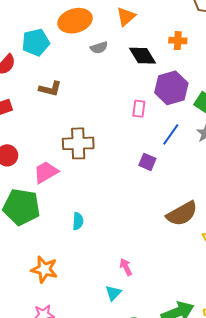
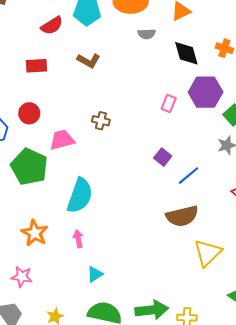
blue line: (171, 134) -> (188, 176), moved
brown cross: (78, 143) -> (101, 121), size x0.6
cyan semicircle: (78, 221) -> (80, 196), size x2.0
pink arrow: (126, 267) -> (78, 239), moved

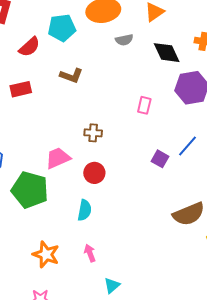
pink rectangle: (169, 103) -> (144, 105), moved
red circle: (29, 113) -> (94, 173), moved
blue line: (188, 176) -> (188, 146), moved
cyan semicircle: (80, 196) -> (85, 210), size x0.6

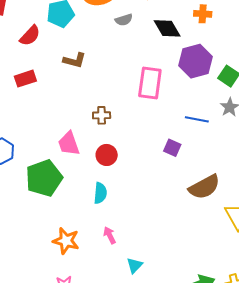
pink rectangle: (144, 105) -> (150, 83), size x1.8
blue line: (188, 146) -> (197, 119), turned 65
pink trapezoid: (58, 158) -> (69, 144), turned -80
purple square: (160, 159) -> (172, 148), moved
green pentagon: (30, 190) -> (44, 178), turned -30

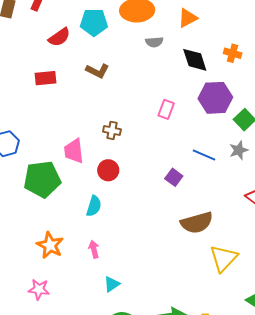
pink rectangle: (150, 83) -> (166, 109), size x0.6

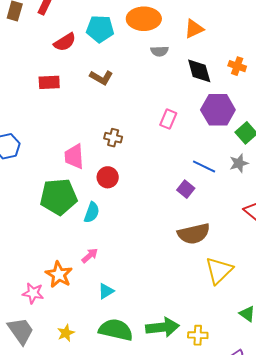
purple square: (174, 177) -> (186, 189), moved
green pentagon: (42, 179) -> (59, 197), moved
orange star: (50, 245) -> (59, 275), moved
pink arrow: (94, 249) -> (90, 256), turned 60

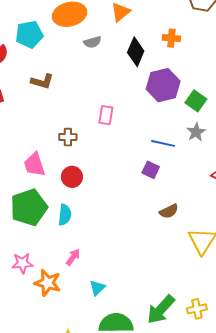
black diamond: (199, 71) -> (136, 52), turned 52
pink rectangle: (168, 119) -> (106, 115), moved
brown semicircle: (194, 234) -> (169, 211), size x0.6
pink star: (33, 293) -> (22, 263), moved
green arrow: (163, 327) -> (161, 310), turned 152

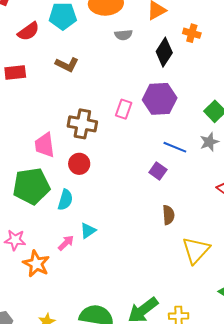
orange cross: (171, 38) -> (192, 33), moved
purple hexagon: (163, 85) -> (160, 99), moved
brown cross: (68, 137) -> (82, 124), size x1.6
brown semicircle: (169, 211) -> (168, 215), turned -78
cyan triangle: (97, 288) -> (88, 231), moved

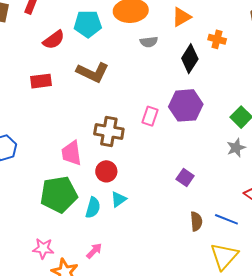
brown L-shape: (67, 65) -> (93, 72), size x1.4
blue line: (175, 147) -> (226, 219), moved
cyan triangle: (88, 231) -> (119, 199), moved

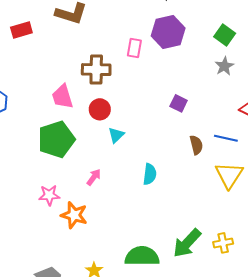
cyan semicircle: (93, 208) -> (150, 174), moved
pink arrow: (94, 251) -> (94, 177), moved

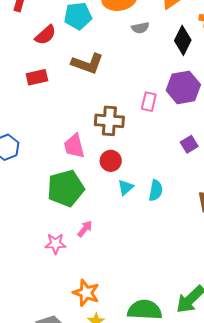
purple square: (179, 103) -> (189, 144), moved, turned 30
cyan semicircle: (150, 174) -> (156, 190), moved
pink arrow: (94, 177) -> (85, 229), moved
orange star: (74, 215) -> (86, 293), moved

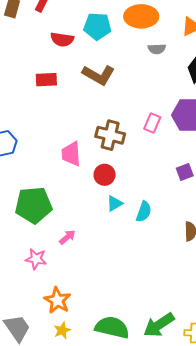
red semicircle: (45, 35) -> (62, 39), turned 40
green pentagon: (66, 188) -> (34, 205), moved
pink star: (55, 244) -> (36, 259), moved

